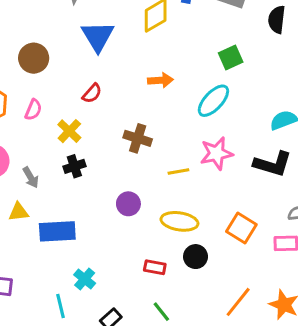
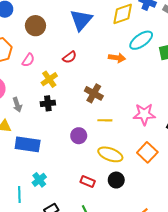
cyan ellipse: (213, 101) -> (141, 40), moved
yellow line: (178, 171) -> (105, 120), moved
orange square: (241, 228) -> (147, 152), moved

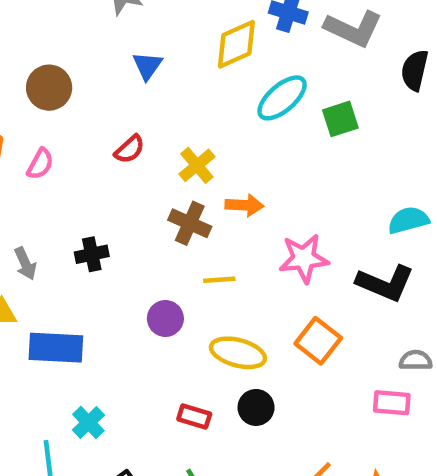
blue triangle: (81, 20) -> (147, 66), size x0.6
orange arrow: (117, 58) -> (244, 205), moved
yellow cross: (49, 79) -> (197, 165), moved

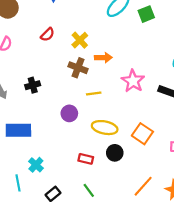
pink star: (304, 258) -> (133, 81), turned -30
orange square: (318, 341) -> (142, 134), moved

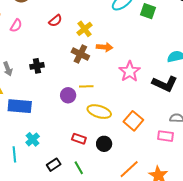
green square: (146, 14) -> (148, 11), turned 35
yellow line: (94, 94) -> (86, 86), moved
black circle: (115, 153) -> (104, 144), moved
black rectangle: (53, 194) -> (54, 165), moved

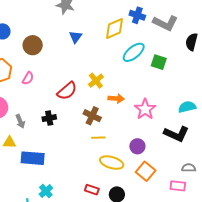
red semicircle: (55, 21) -> (67, 91), moved, size x1.5
brown cross: (80, 54) -> (92, 116), moved
pink star: (130, 71) -> (145, 109), moved
purple circle: (68, 95) -> (137, 146), moved

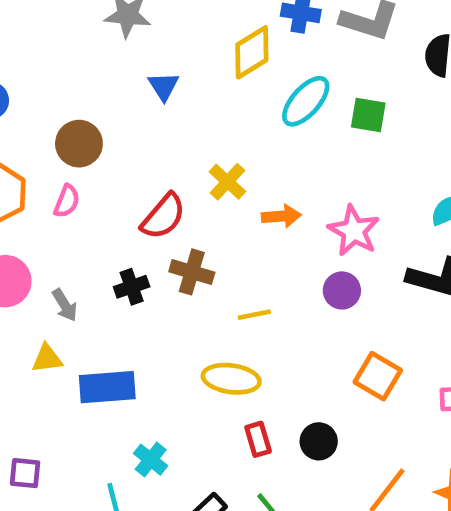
brown circle: (33, 45) -> (79, 144), moved
brown cross: (92, 116) -> (192, 272), moved
purple circle: (137, 146) -> (342, 290), moved
yellow ellipse: (112, 163) -> (231, 379), moved
red rectangle: (92, 190) -> (258, 439), turned 64

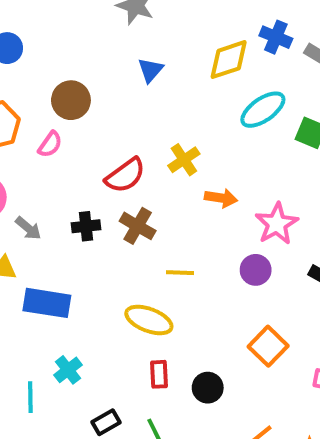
gray arrow: (65, 305) -> (28, 228), turned -32

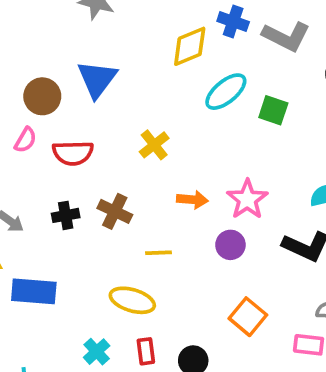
blue triangle: (150, 70) -> (97, 79), moved, size x1.6
red semicircle: (125, 175) -> (73, 153), moved, turned 39
orange arrow: (221, 198) -> (192, 200), moved
cyan cross: (68, 370) -> (97, 352), moved

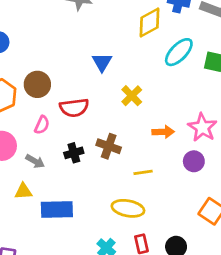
blue triangle: (97, 79) -> (102, 62), moved, size x0.7
brown circle: (42, 96) -> (37, 84), moved
pink semicircle: (25, 140) -> (42, 125), moved

